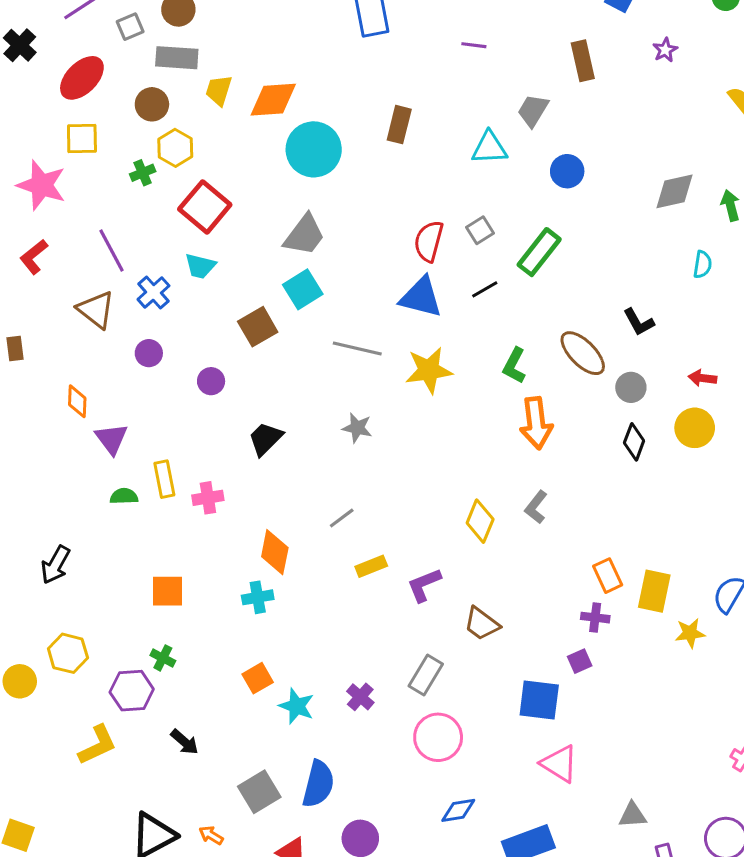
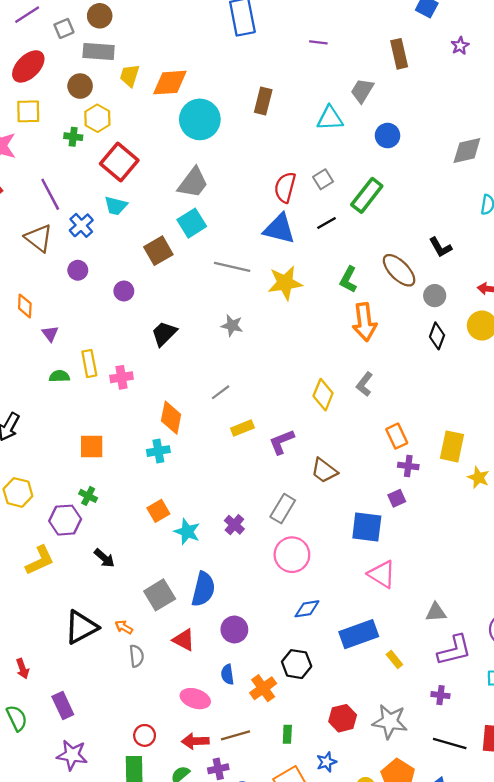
green cross: (143, 173) -> (73, 137), turned 30
purple triangle: (111, 439) -> (50, 334), size x0.7
orange rectangle: (608, 576) -> (397, 436), moved
yellow star: (690, 633) -> (478, 478), turned 30

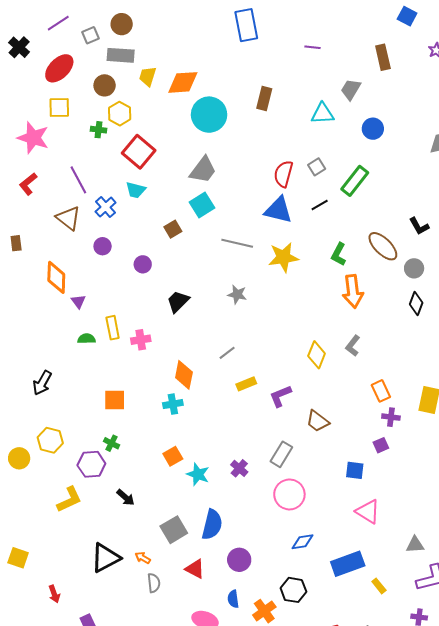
brown square: (158, 251) -> (173, 229), size x0.7
orange diamond: (25, 306) -> (56, 277), size x1.5
blue square: (367, 527) -> (355, 470), size x0.7

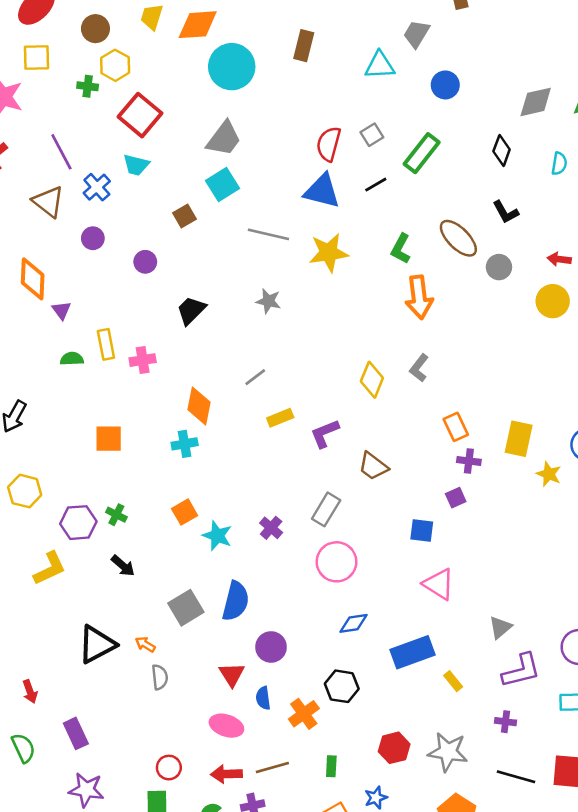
black diamond: (416, 304) -> (502, 150), moved
green cross: (112, 443) -> (116, 515), moved
gray triangle: (415, 545) -> (500, 627), turned -36
red triangle: (195, 569) -> (232, 675), moved, turned 30

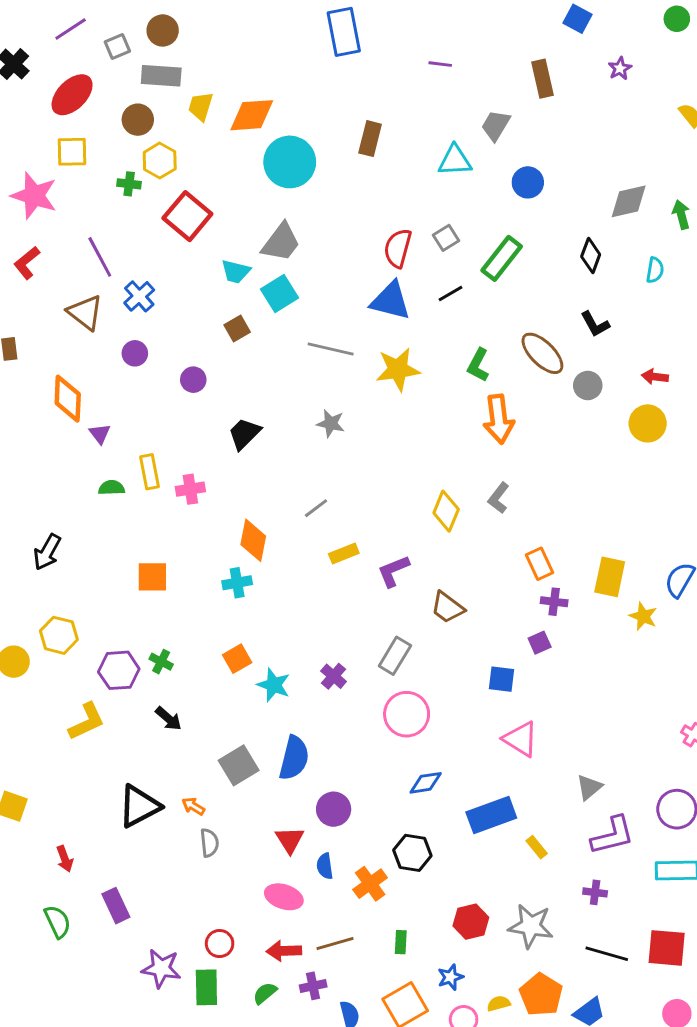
cyan trapezoid: (136, 165) -> (236, 272), moved
purple star: (86, 790) -> (161, 968), moved

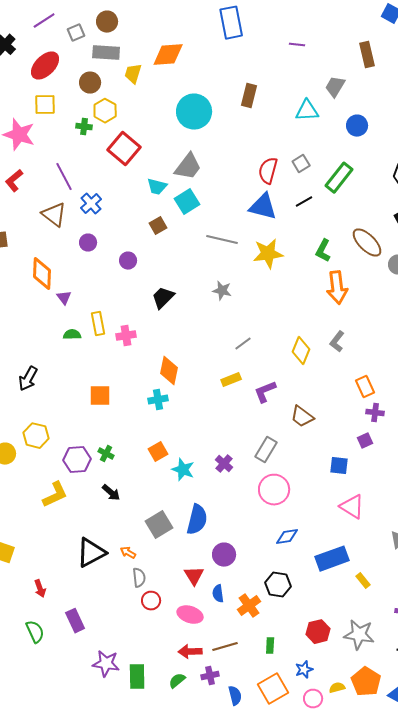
orange diamond: (252, 115) -> (168, 55), moved
gray line: (316, 508) -> (243, 344), moved
red circle: (220, 944) -> (151, 601), moved

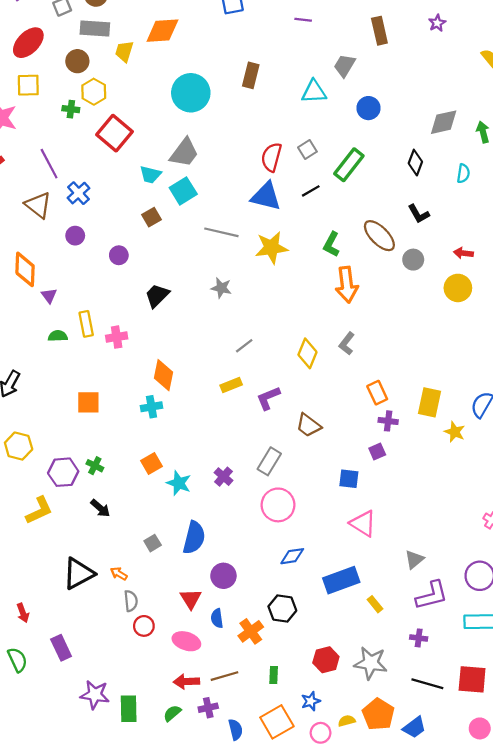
gray square: (159, 525) -> (153, 543), size x0.6

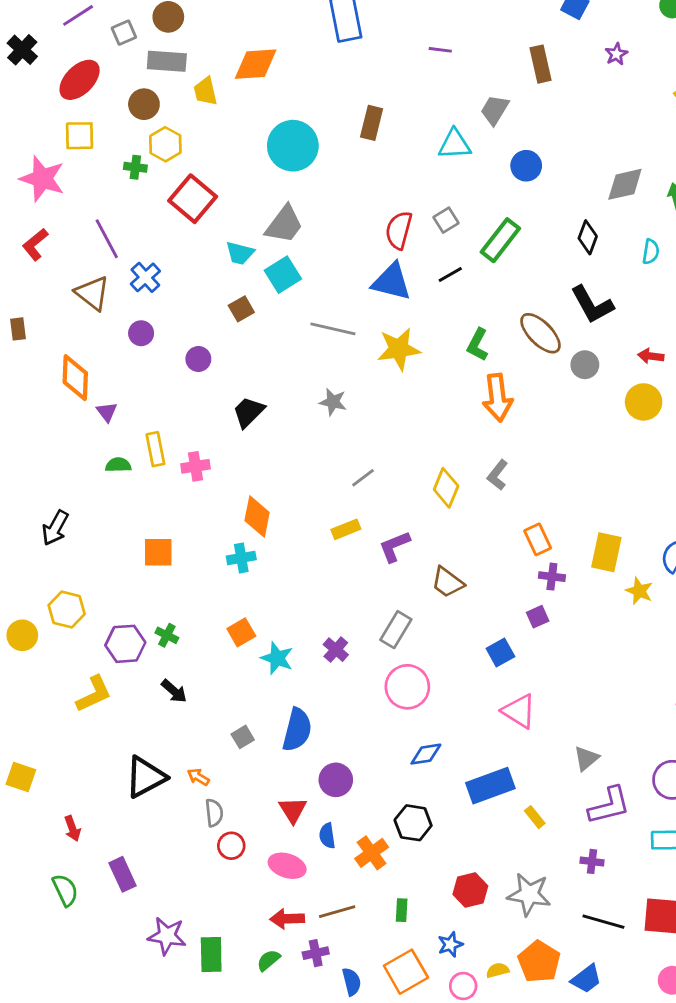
yellow trapezoid: (124, 51) -> (206, 91), turned -30
black L-shape: (419, 214) -> (592, 305), size x1.5
blue square: (349, 479) -> (500, 652), turned -36

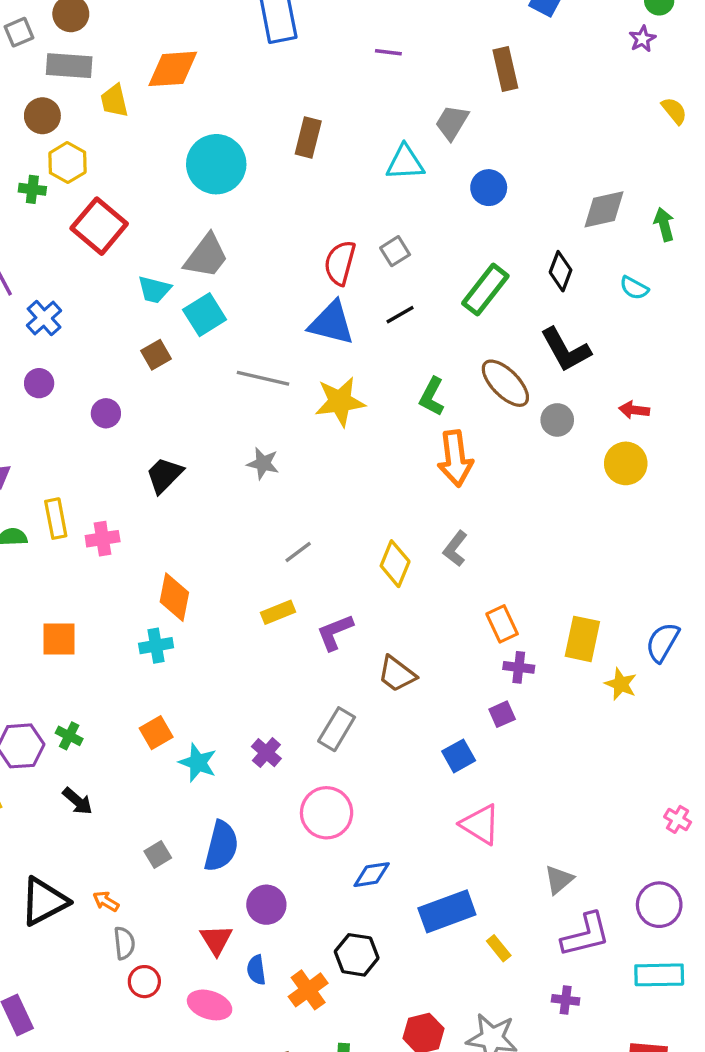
purple star: (616, 54) -> (642, 39), moved
green rectangle: (500, 240) -> (485, 290), moved
cyan semicircle: (651, 252) -> (634, 288), turned 110
pink circle: (407, 687) -> (327, 813), moved

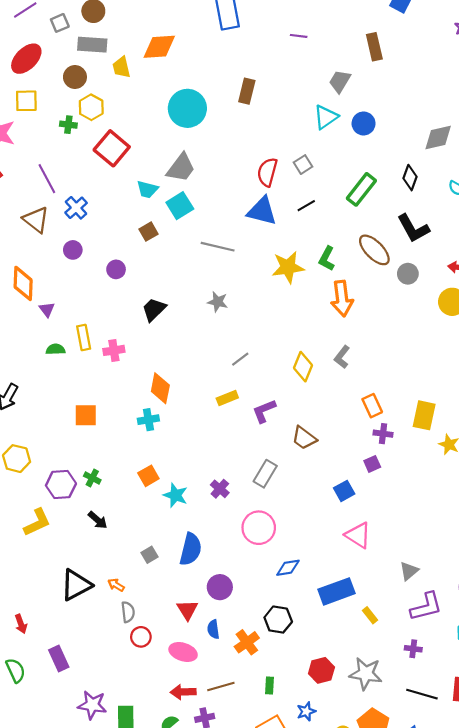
cyan triangle: (405, 163) -> (326, 117), moved, turned -32
yellow star: (340, 402) -> (288, 267), moved

